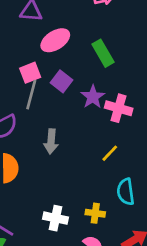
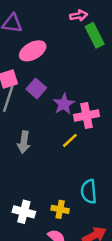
green rectangle: (103, 53) -> (95, 35), moved
pink cross: (119, 108) -> (87, 116), turned -30
yellow line: (110, 153) -> (70, 140), moved

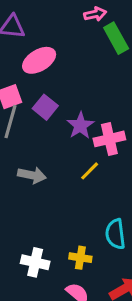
gray arrow: (24, 142) -> (32, 175), turned -85

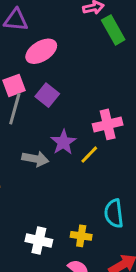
purple star: (80, 126) -> (63, 142), moved

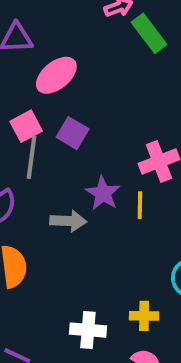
yellow line: (89, 155) -> (140, 205), turned -36

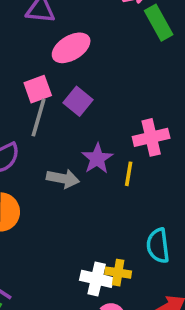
white cross: (88, 330) -> (97, 279), moved

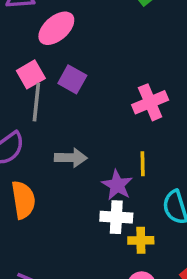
purple star: (97, 159) -> (117, 185), moved
yellow line: (129, 174) -> (143, 164), moved
white cross: (97, 279) -> (116, 217), moved

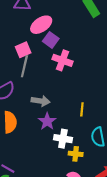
purple square: (72, 79) -> (51, 40), moved
pink cross: (150, 102) -> (62, 60), moved, turned 36
purple star: (117, 185) -> (47, 121), moved

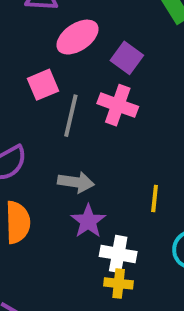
purple square: (51, 40) -> (127, 58), moved
gray line: (24, 66) -> (71, 116), moved
yellow cross: (76, 154) -> (119, 283), moved

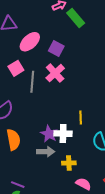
pink cross: (118, 105) -> (55, 73), turned 36
gray arrow: (76, 182) -> (46, 152), moved
white cross: (118, 254) -> (63, 134), moved

